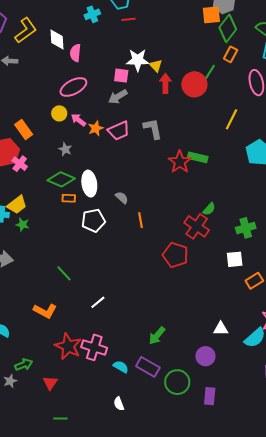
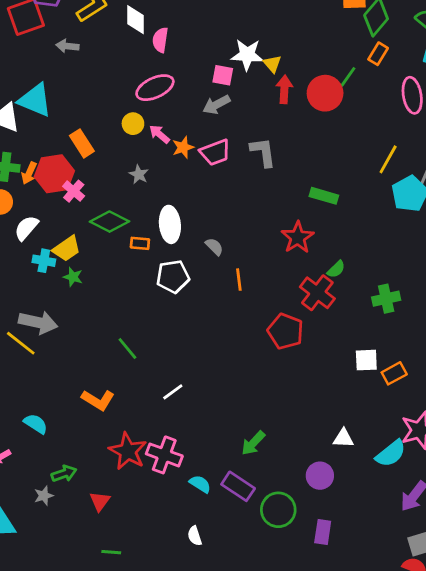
yellow line: (231, 119) -> (388, 159), moved
red star: (180, 162) -> (298, 237), moved
green diamond: (61, 179) -> (109, 222), moved
white square: (235, 259) -> (366, 360), moved

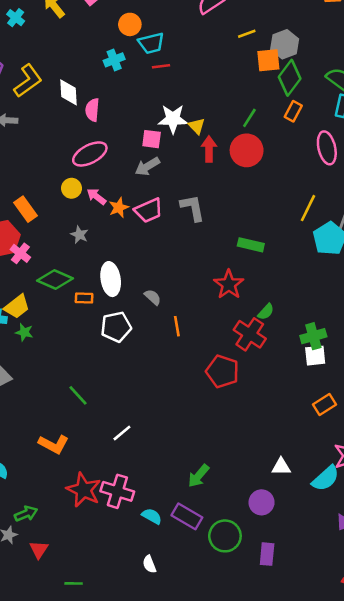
green line: (348, 77) -> (249, 118), moved
white square: (366, 360) -> (315, 356), moved
red triangle: (100, 501) -> (39, 550), moved

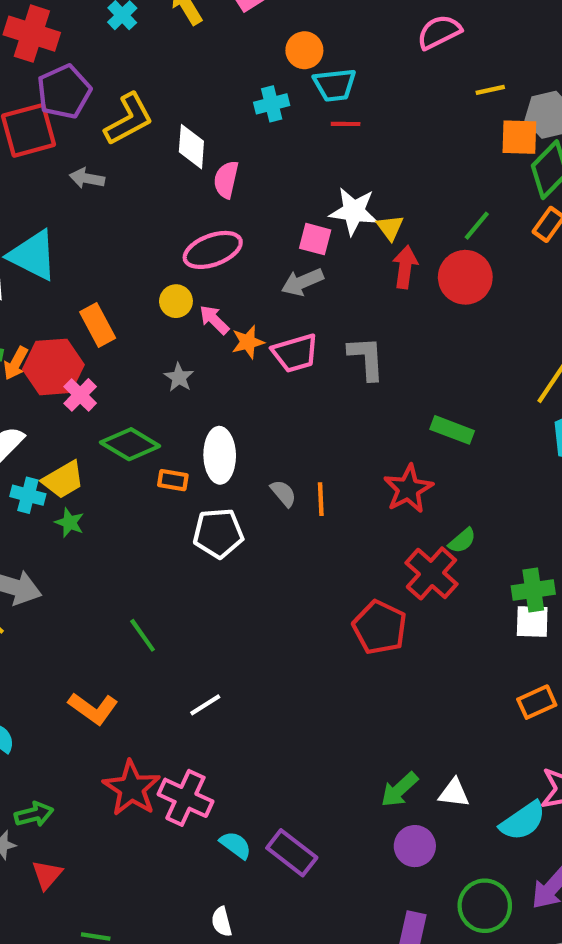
orange line: (177, 326) -> (321, 499), moved
green arrow: (198, 476) -> (399, 790), moved
green circle: (225, 536) -> (485, 906), moved

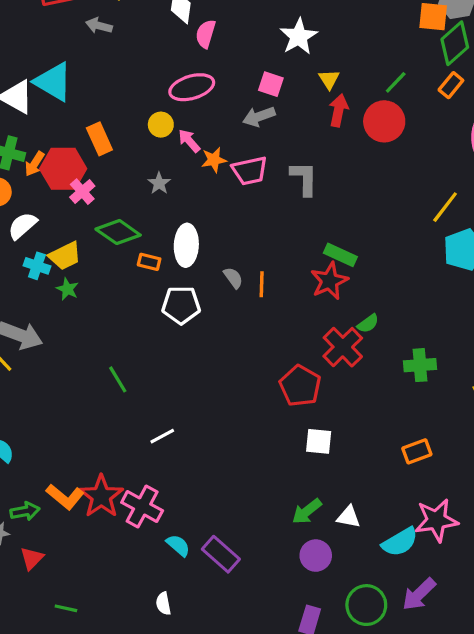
white star: (354, 211) -> (299, 36), moved, turned 30
green rectangle: (452, 430) -> (340, 255), moved
white square: (532, 621) -> (319, 441), moved
orange L-shape: (93, 708) -> (65, 497), moved

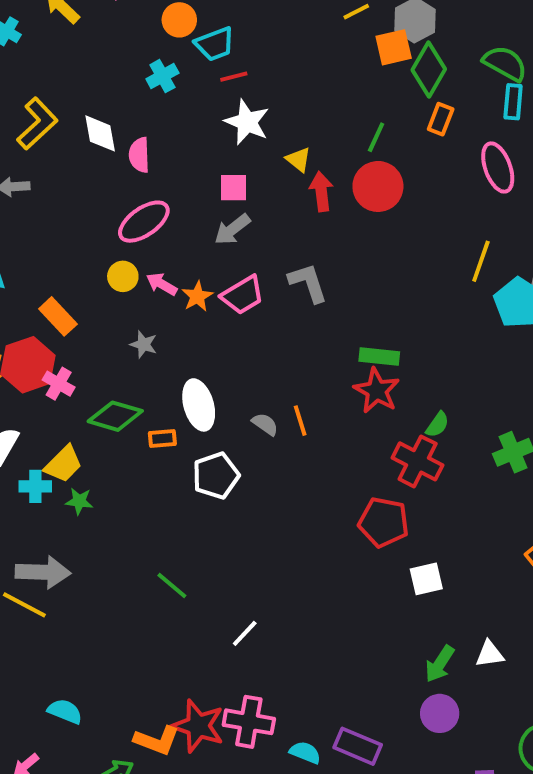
purple circle: (316, 556) -> (440, 713), moved

